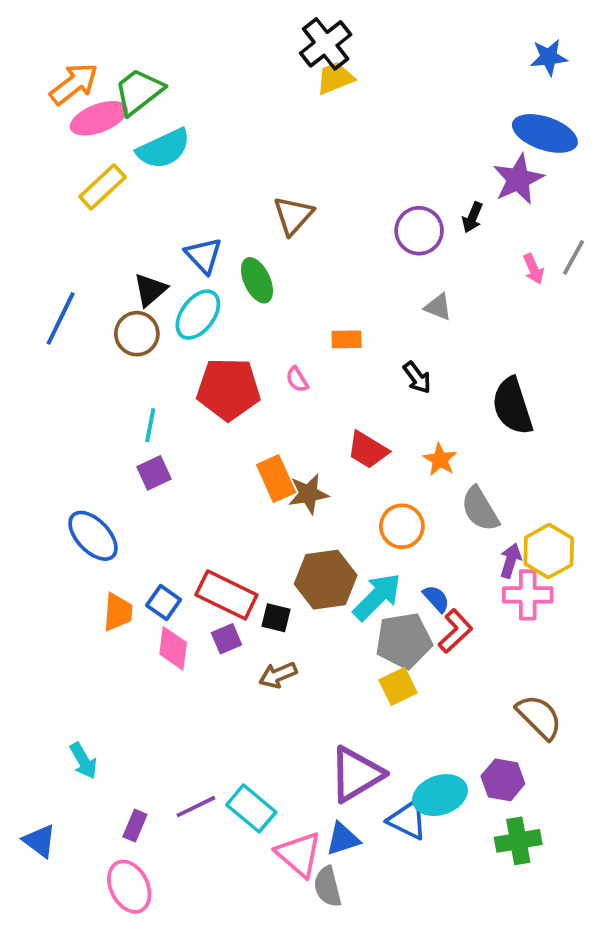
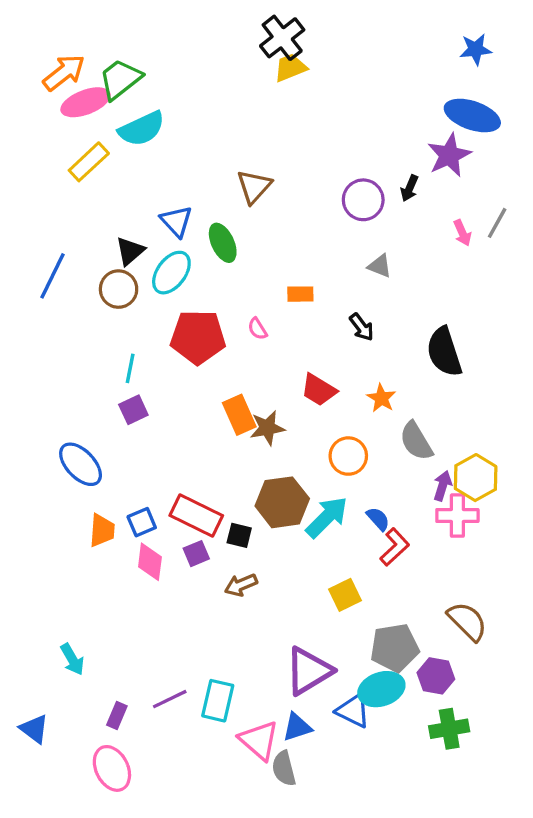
blue square: (164, 603) -> (142, 522), turned 32
gray pentagon: (404, 641) -> (395, 648), moved
cyan rectangle: (251, 808) -> (218, 701), turned 63

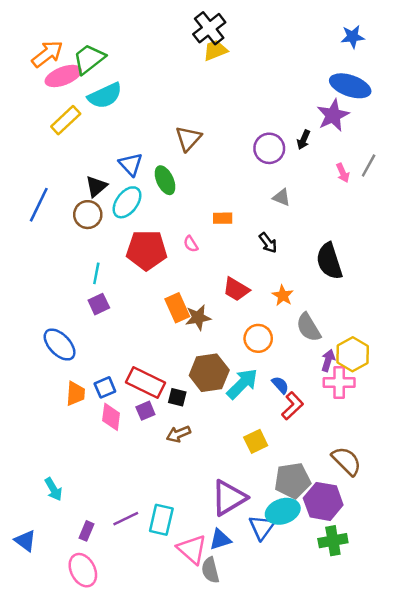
purple hexagon: (436, 676) -> (323, 501), size x1.4
blue triangle: (353, 711) -> (262, 527), turned 40

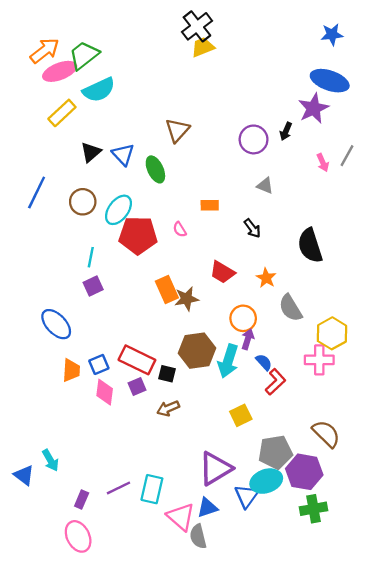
black triangle: (96, 186) -> (91, 152), moved
cyan ellipse: (127, 202) -> (118, 210), moved
purple arrow: (328, 360) -> (248, 339), moved
cyan arrow: (242, 384) -> (228, 361), turned 152
blue triangle: (25, 541) -> (24, 475), moved

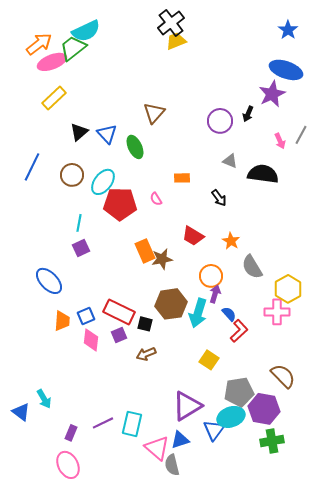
blue star: (332, 34) -> (288, 30), turned -30
cyan semicircle: (99, 90) -> (86, 31), moved
black semicircle: (310, 246) -> (263, 174), moved, turned 116
yellow square: (241, 415) -> (209, 360), turned -30

